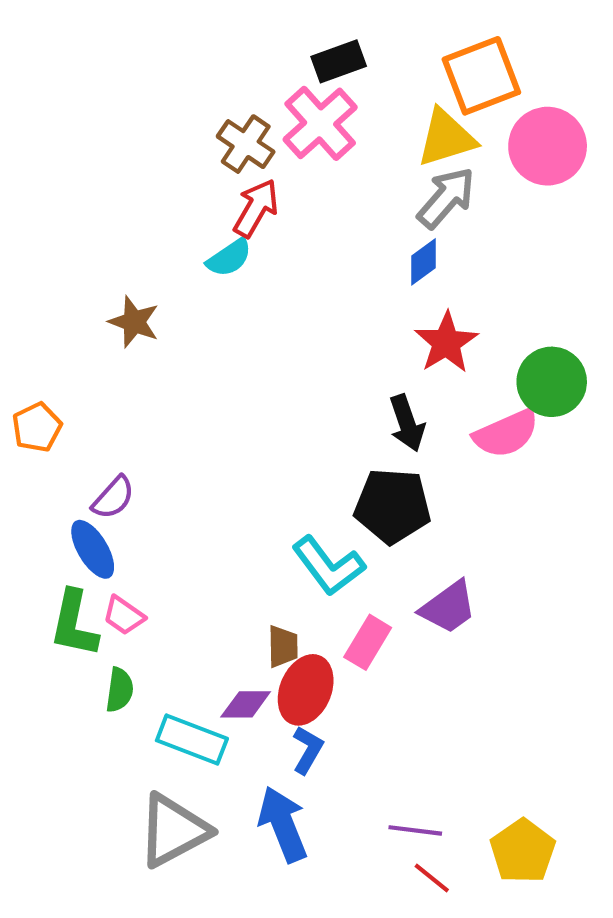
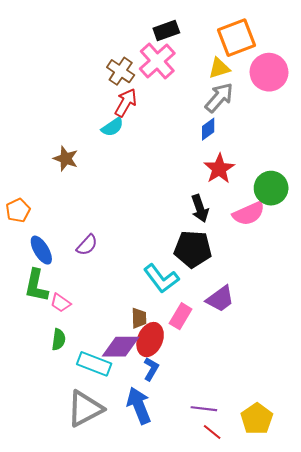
yellow triangle: (446, 138) -> (219, 68), size x0.7
purple semicircle: (113, 498) -> (87, 245), moved
blue ellipse: (93, 549) -> (41, 250), moved
green L-shape: (74, 624) -> (36, 286), moved
purple diamond: (246, 704) -> (121, 347), size x1.5

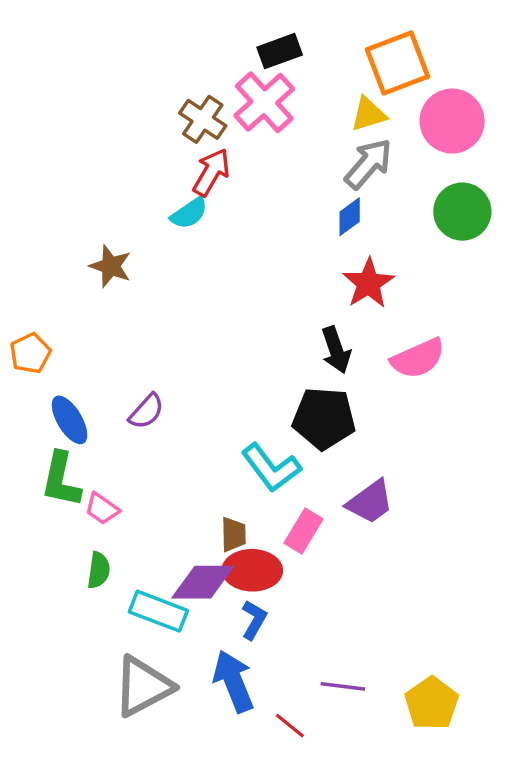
green circle: (271, 188) -> (462, 212), moved
red ellipse: (150, 340) -> (252, 570), turned 68
red line: (212, 432) -> (290, 726), moved

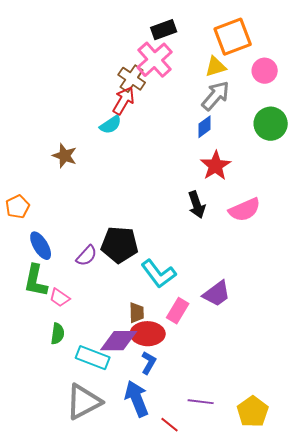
brown cross: (203, 119) -> (132, 79), moved
pink circle: (452, 121) -> (265, 71), size x0.7
purple semicircle: (146, 411) -> (87, 256), moved
black pentagon: (324, 418) -> (120, 245), moved

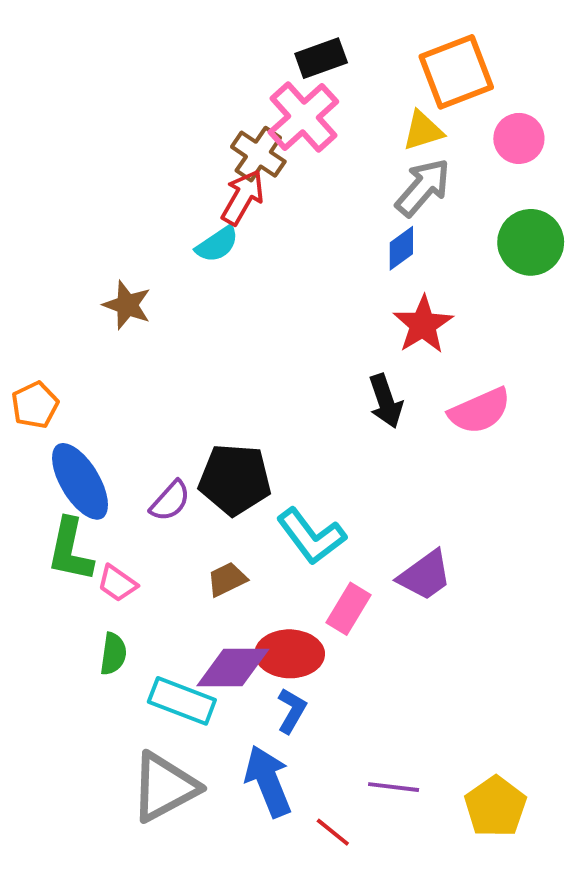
blue ellipse: (41, 246) -> (80, 481), size x1.4
brown trapezoid: (137, 313) -> (227, 579), moved, turned -115

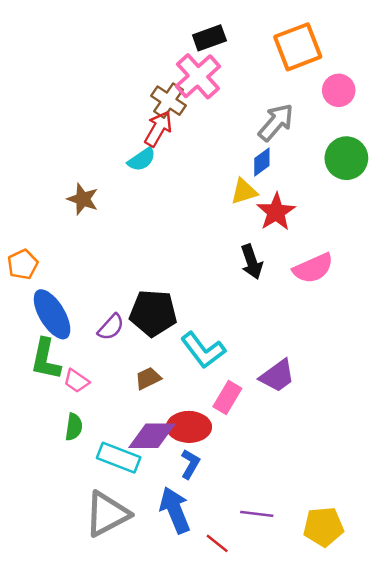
yellow triangle: (423, 131) -> (244, 191), moved
yellow pentagon: (495, 807) -> (323, 527), turned 30

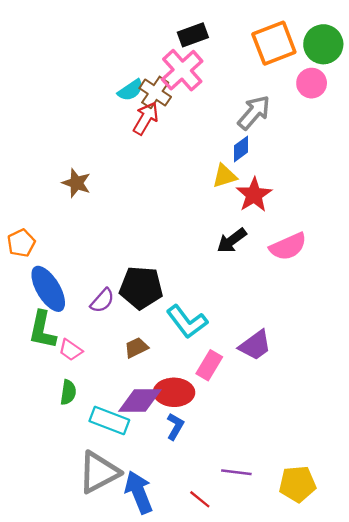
green circle: (346, 158) -> (323, 44), moved
cyan semicircle: (142, 159) -> (131, 90), moved
black arrow: (252, 262) -> (232, 241), turned 72
blue arrow: (175, 510) -> (139, 492), moved

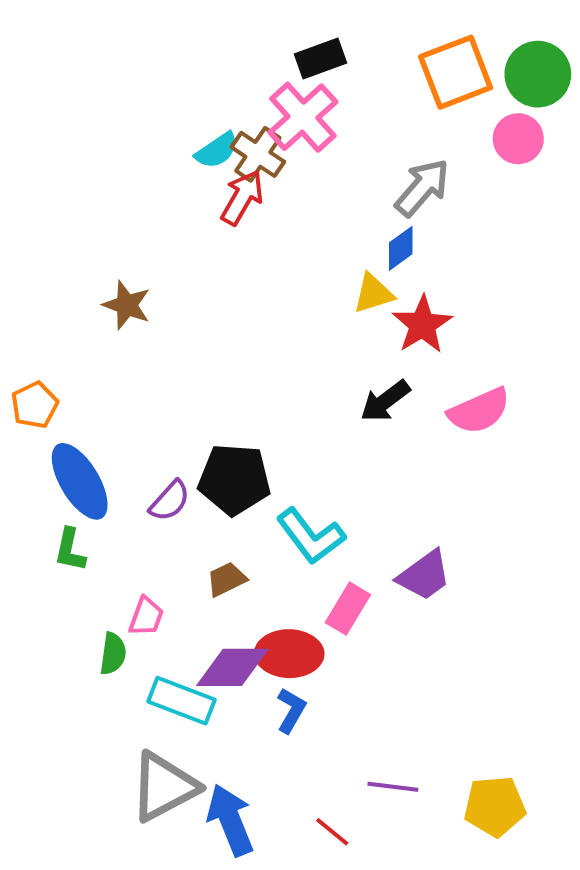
green L-shape: (42, 330) -> (70, 550), size x0.7
pink trapezoid: (71, 350) -> (146, 616), moved, turned -105

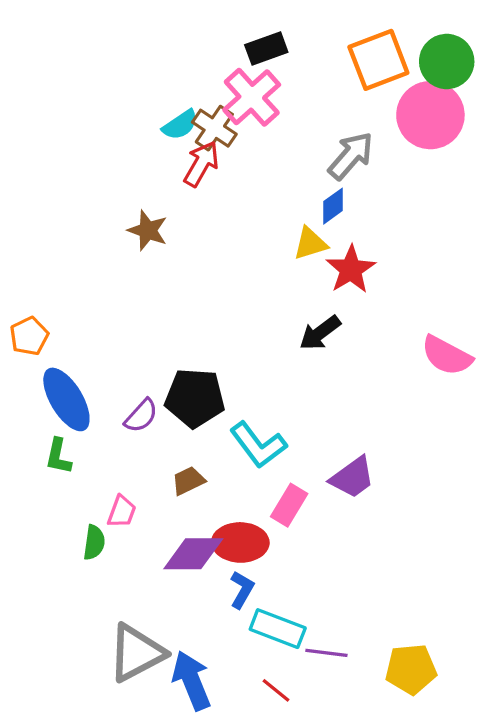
pink circle: (518, 139) -> (430, 115), size x1.6
brown star: (127, 305) -> (148, 230), moved
pink semicircle: (479, 411) -> (447, 356), moved, turned 52
cyan rectangle: (181, 701) -> (278, 629), moved

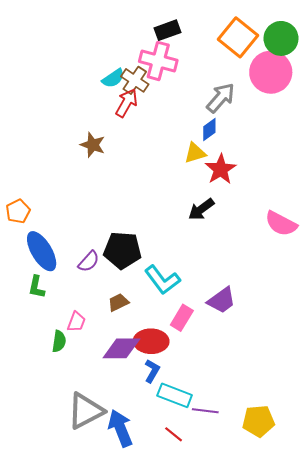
orange square: (378, 60) -> (238, 37), turned -30
pink cross: (252, 97) -> (158, 61), turned -33

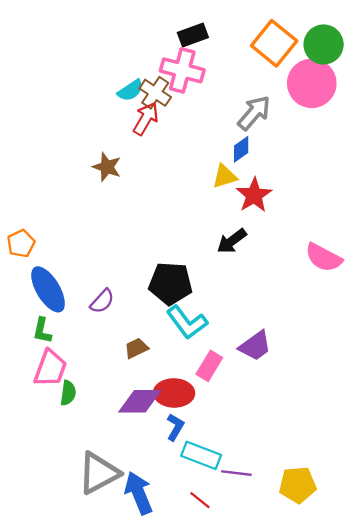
black pentagon: (122, 250) -> (170, 283), moved
pink trapezoid: (76, 322) -> (50, 368), moved, size x1.6

